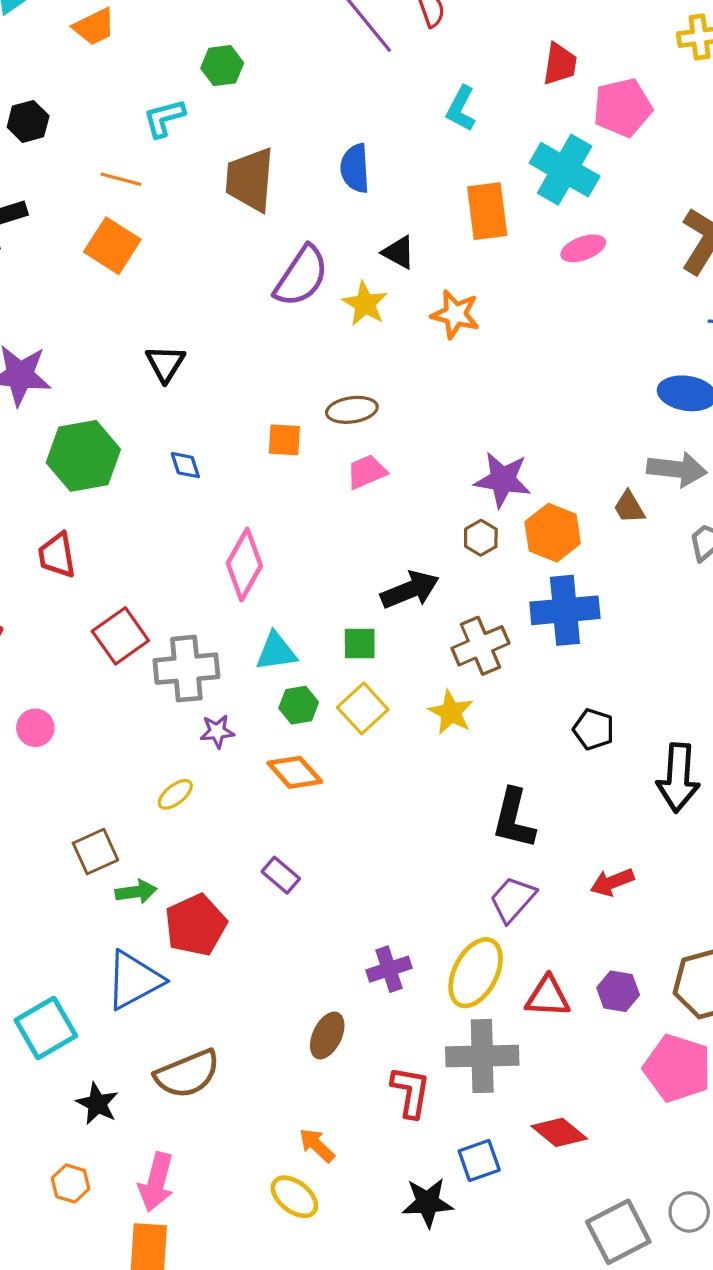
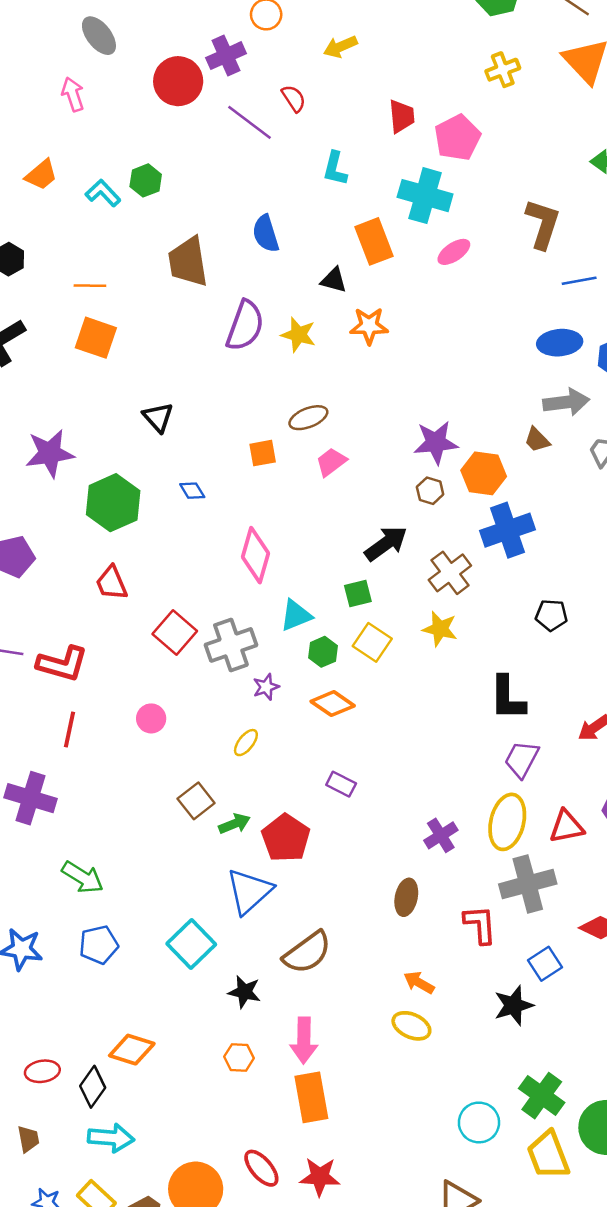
cyan L-shape: (164, 118) -> (103, 193), moved, turned 76
black triangle: (399, 252) -> (334, 280), moved
pink circle: (35, 728) -> (151, 718), moved

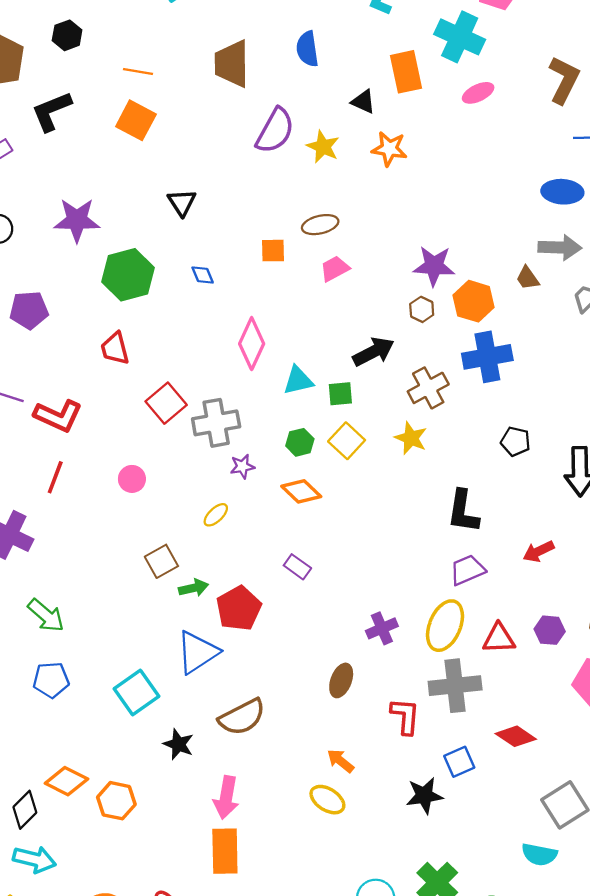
cyan triangle: (296, 615) -> (298, 380), moved
purple trapezoid: (522, 759) -> (467, 570), turned 30
orange hexagon: (239, 1057) -> (116, 801), moved, size x1.4

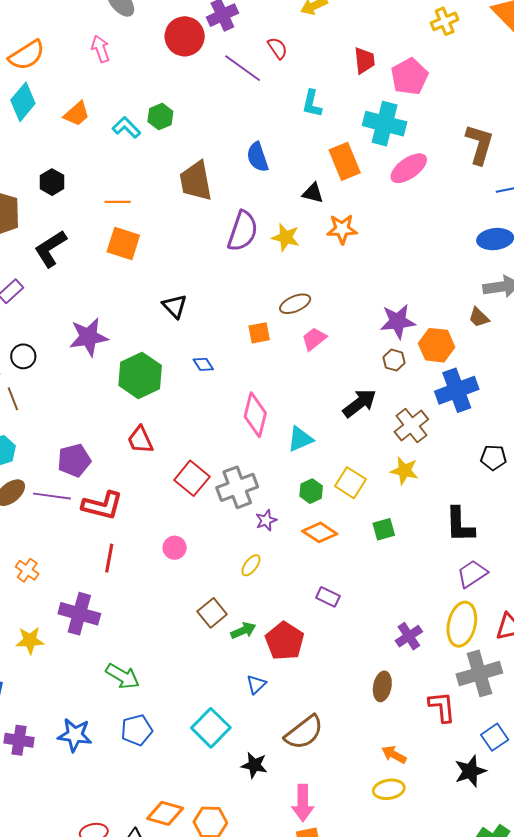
pink ellipse: (478, 93) -> (409, 168), size x1.4
purple pentagon: (29, 310) -> (74, 460), moved
green square: (340, 394) -> (384, 529), moved
blue triangle: (197, 652) -> (256, 684), size x0.5
yellow ellipse: (327, 800) -> (389, 789), turned -32

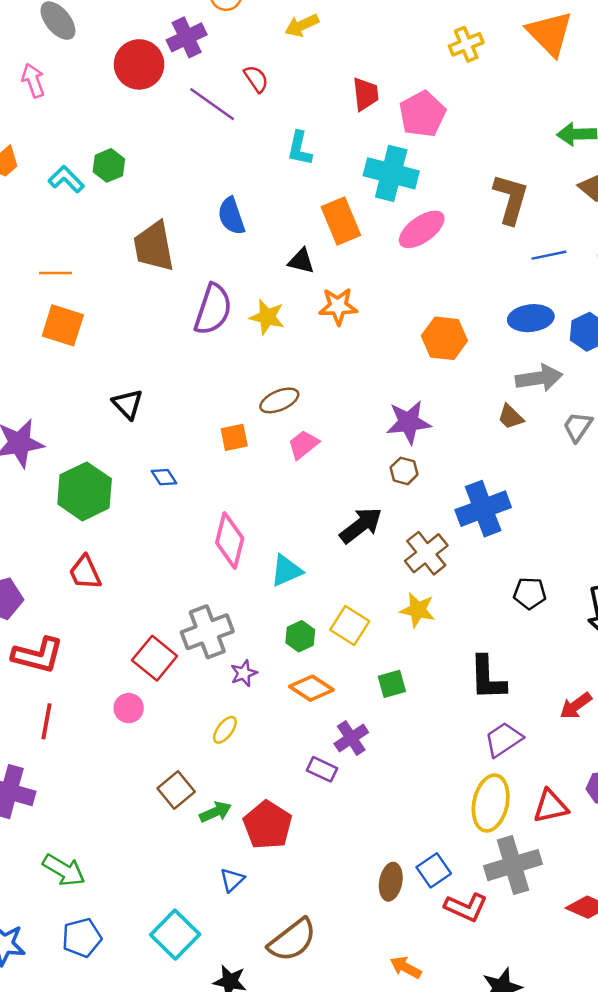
orange hexagon: (437, 345) -> (444, 338), moved
red square: (192, 478) -> (155, 658), moved
purple cross: (409, 636) -> (351, 738), moved
red L-shape: (442, 707) -> (466, 907), turned 120
blue square: (495, 737) -> (434, 870), moved

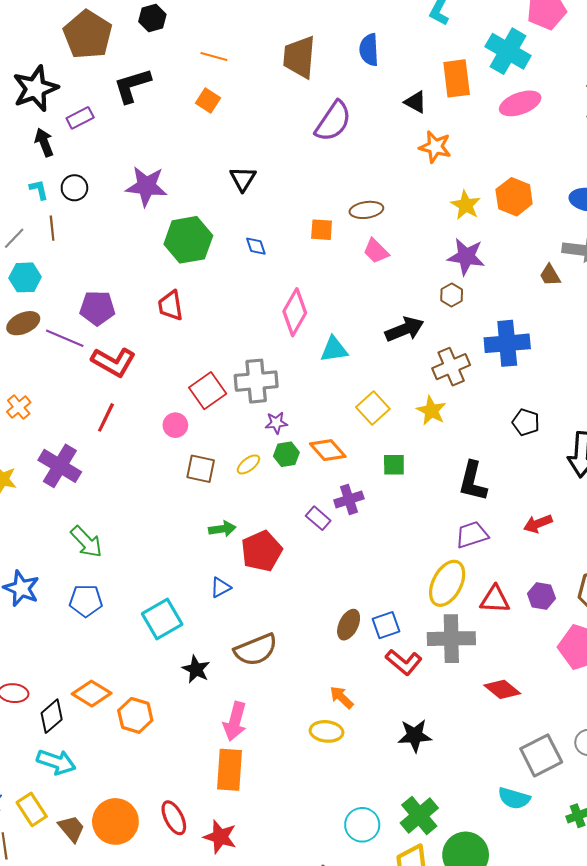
yellow star: (267, 317) -> (466, 205), moved
orange square: (63, 325) -> (208, 101), size x0.7
pink trapezoid: (303, 445) -> (376, 251), turned -112
green hexagon: (300, 636) -> (286, 454), moved
brown square: (176, 790) -> (201, 469), moved, turned 36

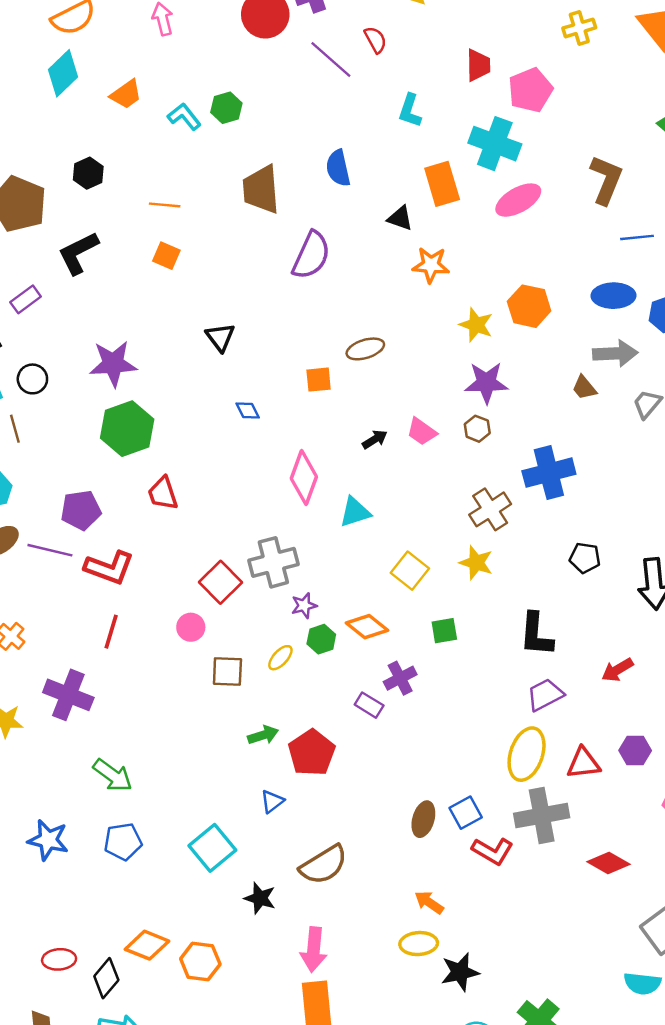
green hexagon: (188, 240) -> (127, 429), moved
pink trapezoid: (376, 251) -> (422, 432), moved
black arrow: (404, 329) -> (375, 439), moved, size x0.6
black star: (415, 736) -> (460, 972), moved

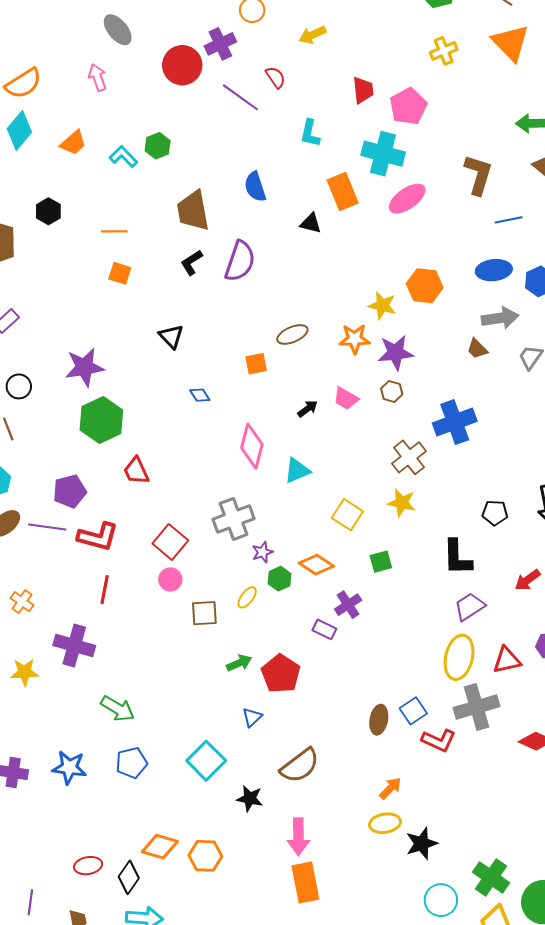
black L-shape: (78, 253) -> (192, 262), moved, size x0.7
orange star: (431, 265) -> (355, 339), moved
black pentagon: (585, 558) -> (495, 513), moved
red square: (220, 582) -> (170, 542), moved
orange arrow: (429, 902) -> (390, 788), turned 105

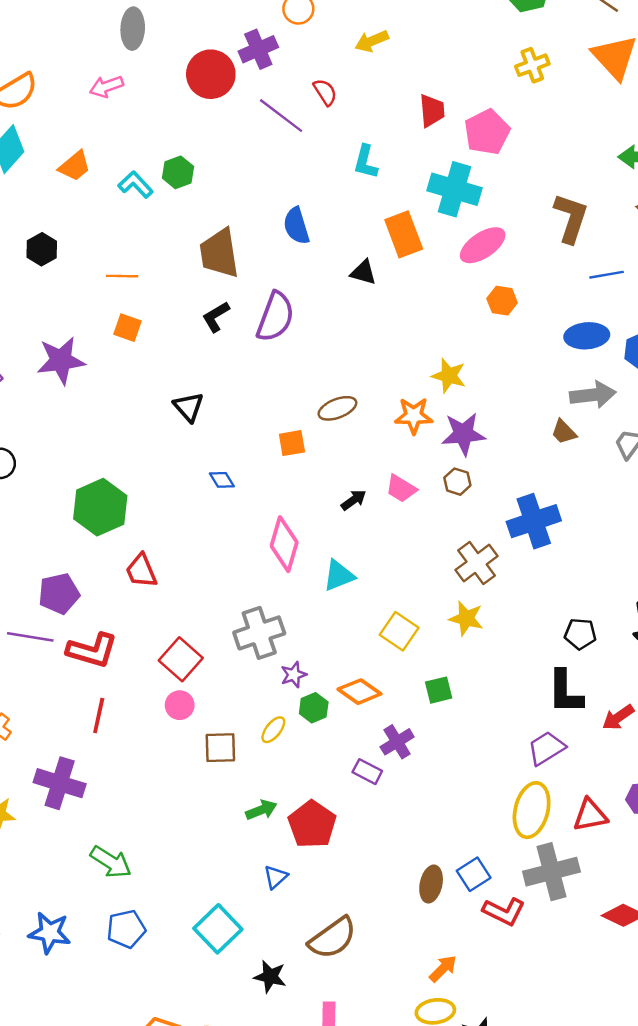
gray ellipse: (118, 30) -> (133, 29), turned 40
pink arrow: (98, 77) -> (106, 87), turned -92
orange hexagon: (425, 286) -> (502, 301), moved, size x0.7
purple star: (85, 367) -> (61, 360), moved
black L-shape: (457, 557) -> (565, 692), moved

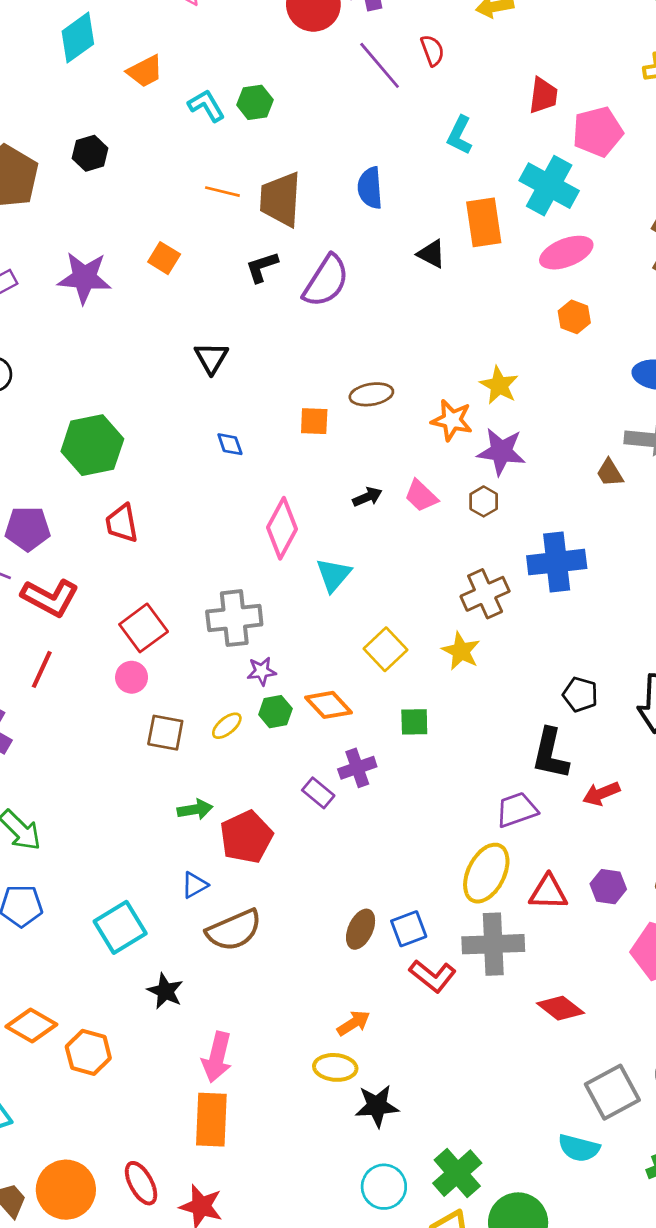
orange line: (122, 276) -> (222, 192), moved
cyan triangle: (339, 576) -> (334, 575), turned -40
brown semicircle: (333, 938) -> (234, 930), moved

